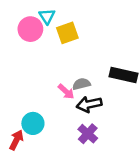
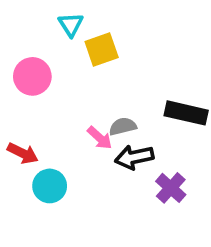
pink circle: (30, 29) -> (32, 76), moved
purple cross: (88, 134) -> (171, 188), moved
red arrow: (16, 140) -> (23, 153), moved, turned 90

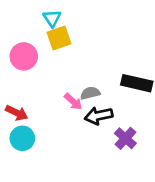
yellow square: (102, 50) -> (59, 38), moved
cyan circle: (50, 186) -> (22, 138), moved

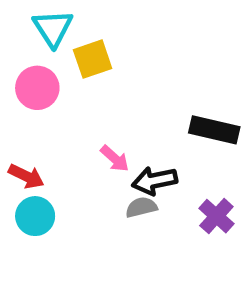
cyan triangle: (52, 18) -> (53, 28), moved, size x1.4
gray semicircle: (90, 93) -> (141, 207), moved
purple cross: (125, 138) -> (216, 216), moved

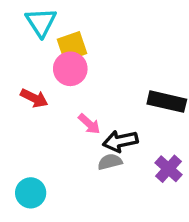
pink circle: (37, 88) -> (70, 69), moved
red arrow: (26, 176) -> (34, 98), moved
cyan circle: (35, 216) -> (31, 193), moved

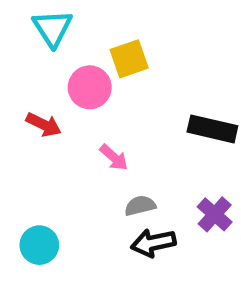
yellow square: (72, 46) -> (129, 59), moved
black arrow: (120, 141) -> (153, 243), moved

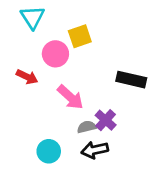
pink arrow: (114, 157) -> (70, 97), size x1.5
purple cross: (215, 214) -> (106, 120), moved
cyan circle: (39, 245) -> (49, 151), moved

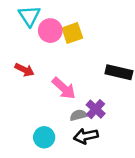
pink circle: (55, 54) -> (50, 31), moved

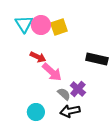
cyan triangle: (29, 16) -> (24, 24), moved
red arrow: (24, 70) -> (38, 57), moved
gray semicircle: (78, 115) -> (64, 94), turned 56

